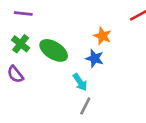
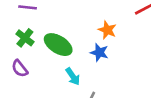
cyan arrow: (80, 82) -> (73, 76), moved

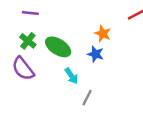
purple semicircle: (20, 68) -> (23, 69), size x1.5

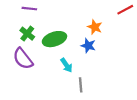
green ellipse: (58, 47) -> (54, 39), turned -50
gray line: (87, 98) -> (81, 85), turned -32

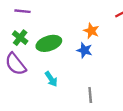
cyan arrow: (66, 65) -> (51, 79), moved
gray line: (81, 85) -> (90, 95), moved

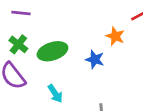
orange star: (91, 31) -> (115, 36), moved

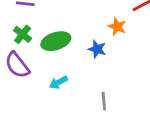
cyan arrow: (55, 94) -> (58, 82), turned 96

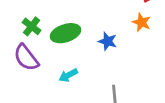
orange star: (117, 26) -> (142, 22), moved

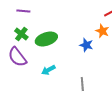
blue star: (108, 41) -> (86, 45), moved

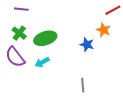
cyan arrow: (48, 70) -> (42, 62), moved

